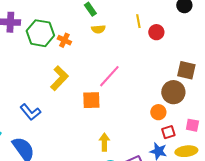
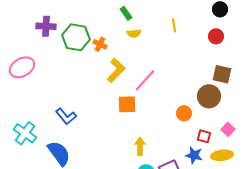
red circle: (156, 32) -> (216, 36), moved
yellow L-shape: (59, 78) -> (116, 70), moved
orange circle: (158, 112) -> (184, 113), moved
pink square: (192, 125) -> (228, 129), turned 32
red square: (168, 132) -> (204, 136), turned 32

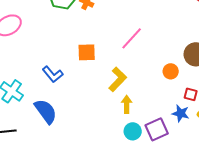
yellow L-shape: (116, 70) -> (118, 79), moved
orange square: (127, 104) -> (87, 52), moved

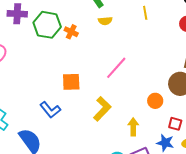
blue L-shape: (53, 74) -> (50, 110), moved
yellow arrow: (127, 104) -> (133, 127), moved

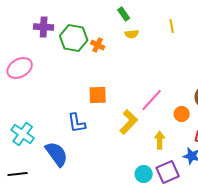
pink line: (116, 68) -> (152, 100), moved
blue L-shape: (50, 110) -> (77, 123), turned 30

